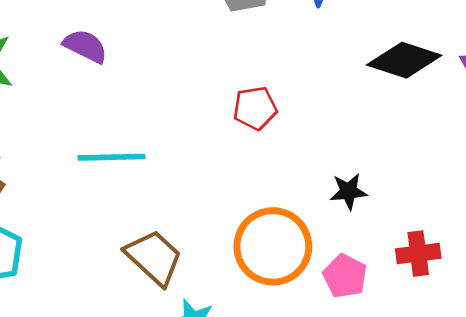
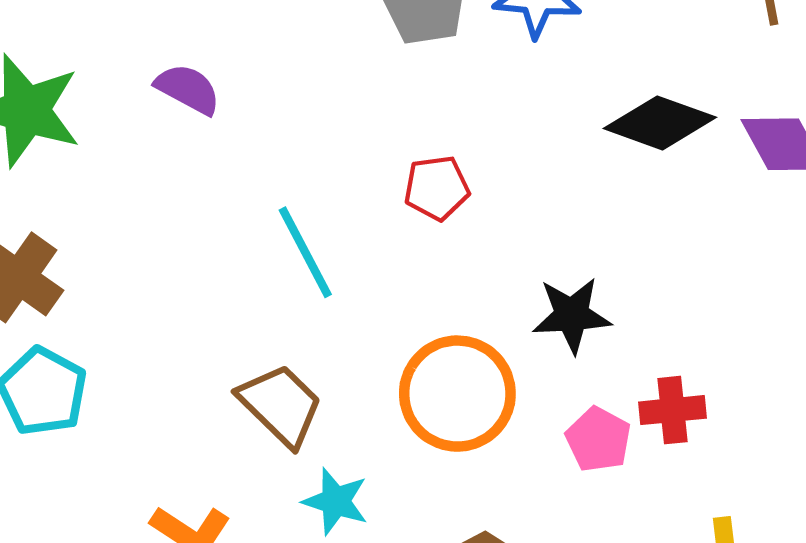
cyan line: (112, 157) -> (305, 252), moved, turned 62
black star: (348, 191) -> (572, 315), size x1.4
pink pentagon: (345, 276) -> (598, 439), moved

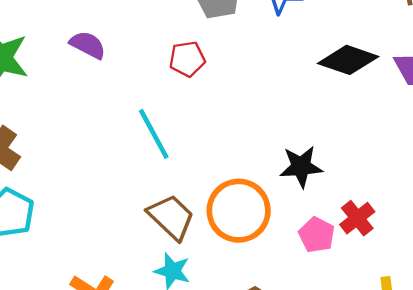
red pentagon: (437, 188) -> (187, 59), moved
brown trapezoid: (281, 405) -> (171, 217), moved
red cross: (672, 410) -> (357, 218), turned -32

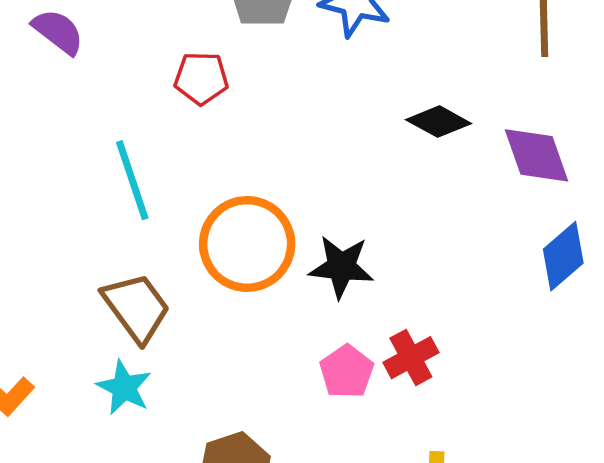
black diamond: (348, 60) -> (439, 122), size x0.7
orange circle: (239, 211) -> (247, 244), moved

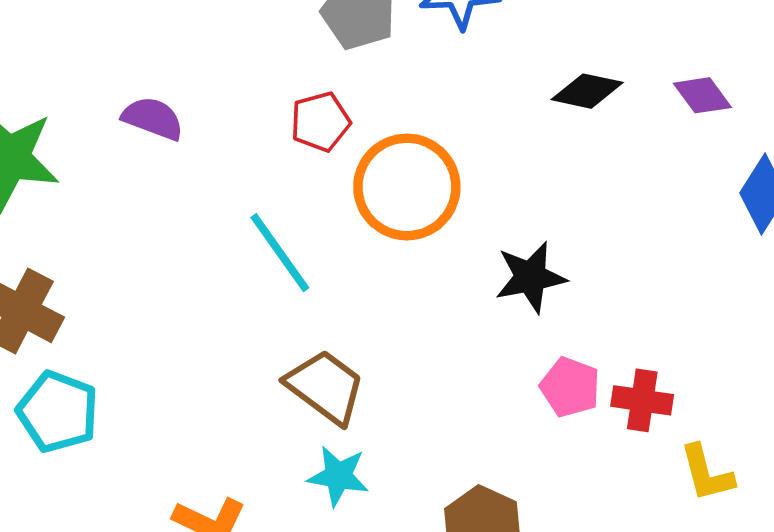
purple diamond: (537, 155) -> (702, 95), size x0.7
orange circle: (247, 244) -> (407, 187), moved
red cross: (411, 358) -> (642, 400), moved, turned -36

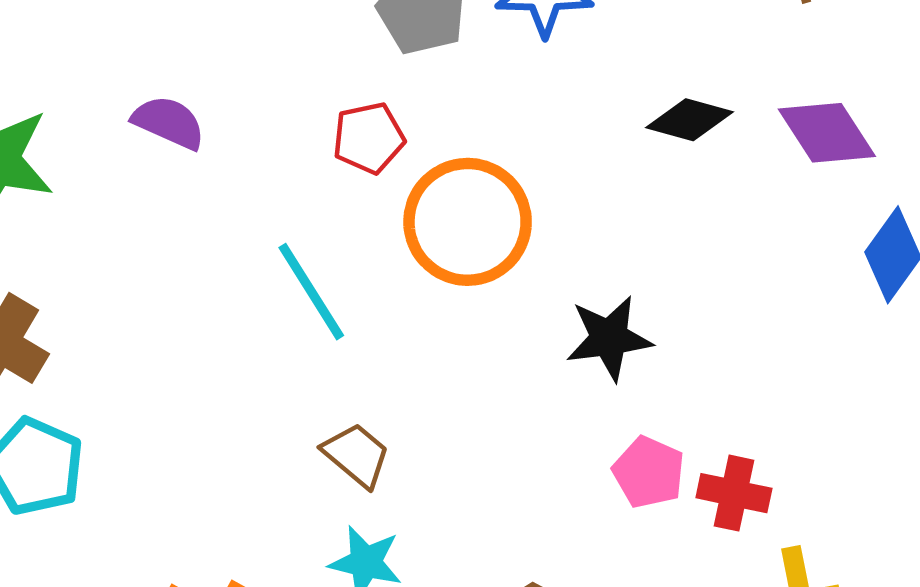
purple diamond: (702, 95) -> (827, 133), size x1.4
brown trapezoid: (325, 387) -> (356, 455), size x0.7

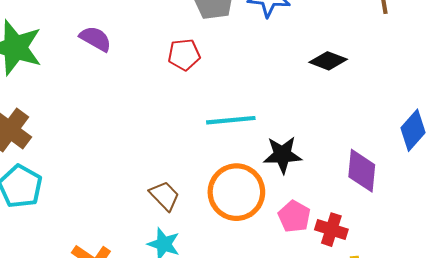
purple diamond: (827, 133) -> (362, 171), moved, turned 33
orange circle: (468, 222) -> (236, 192), moved
cyan line: (311, 292) -> (231, 120), moved, turned -69

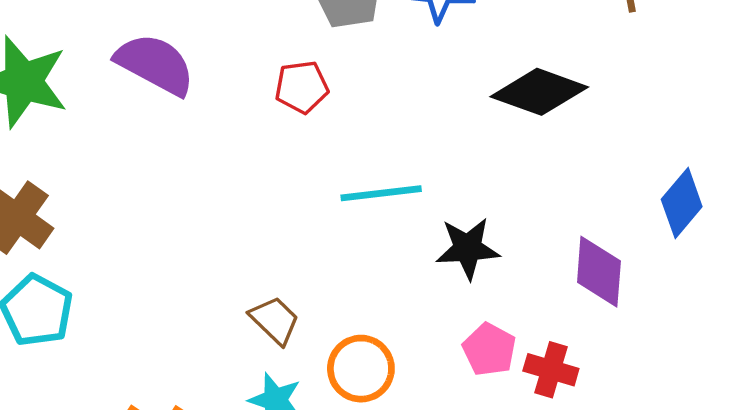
purple semicircle: (95, 39) -> (155, 64), size x1.5
black diamond: (328, 61) -> (539, 92), size x1.5
orange circle: (236, 192) -> (361, 369), moved, size x0.7

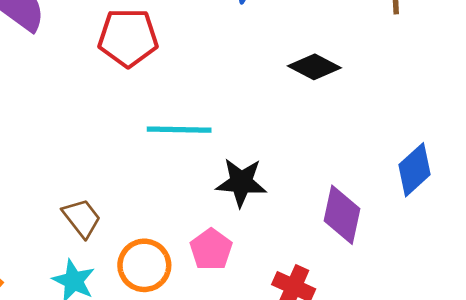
red pentagon: (302, 87) -> (128, 38), size x1.4
black diamond: (539, 92) -> (314, 67), size x0.7
pink pentagon: (489, 350) -> (211, 249), moved

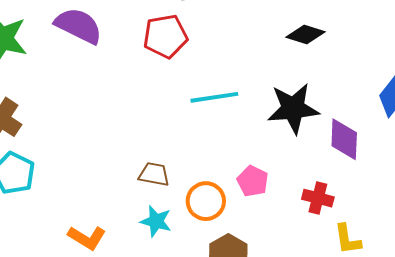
black star: (241, 182) -> (293, 108), moved, size x1.4
brown trapezoid: (82, 218) -> (154, 174), turned -32

